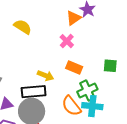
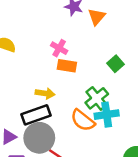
orange triangle: (74, 18) -> (97, 17), moved
green square: (110, 66) -> (115, 64), turned -32
orange rectangle: (74, 67) -> (67, 66), moved

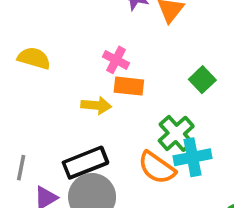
yellow arrow: (45, 93) -> (96, 105), moved

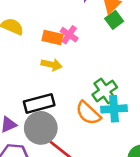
green square: (202, 80) -> (114, 20), moved
orange rectangle: (129, 86) -> (52, 38), moved

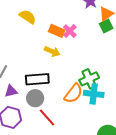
orange semicircle: (88, 113) -> (73, 94), turned -105
gray circle: (41, 128) -> (35, 98), size x0.7

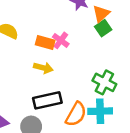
black rectangle: (37, 79) -> (47, 100), moved
green cross: (89, 79) -> (104, 82), moved, turned -30

